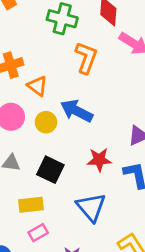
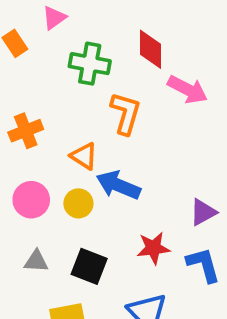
orange triangle: (37, 86) -> (84, 156), moved

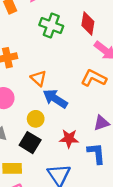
orange L-shape: (126, 113) -> (94, 78), moved, turned -90
yellow circle: (78, 203) -> (36, 119), moved

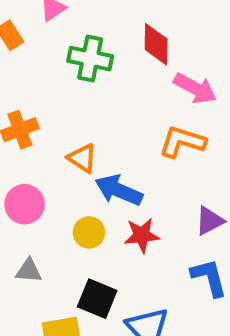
red star: (69, 139) -> (142, 235), moved
black square: (30, 143) -> (97, 299), moved

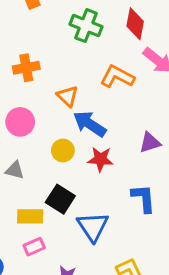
orange L-shape: (182, 142) -> (117, 77), moved
purple triangle: (210, 221) -> (150, 143), moved

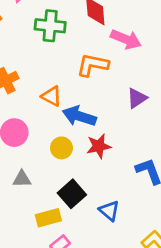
purple triangle: (150, 143) -> (137, 98), moved
black square: (60, 199) -> (72, 194), turned 32
blue triangle: (93, 227) -> (109, 211), size x0.7

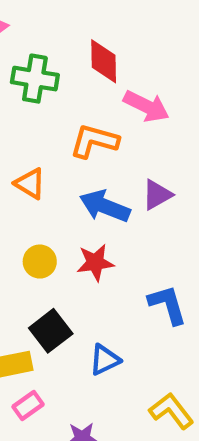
blue arrow: (79, 116) -> (105, 206), moved
blue triangle: (109, 211) -> (105, 360), turned 50

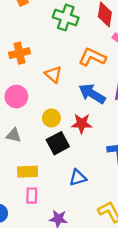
black square: (51, 331) -> (58, 143), moved
pink rectangle: (28, 406) -> (32, 196), turned -63

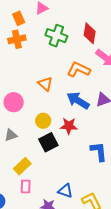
orange cross: (19, 53) -> (17, 39), moved
gray triangle: (14, 135) -> (11, 135), turned -32
yellow rectangle: (27, 172) -> (22, 166), turned -42
blue triangle: (78, 178) -> (65, 191), moved, turned 35

